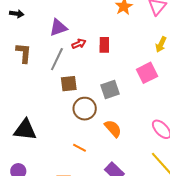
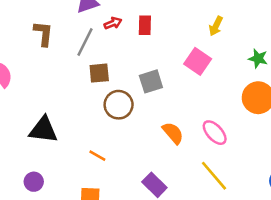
pink square: (147, 73) -> (198, 61), turned -30
orange semicircle: (113, 129) -> (173, 133), moved
orange line: (79, 148) -> (97, 156), moved

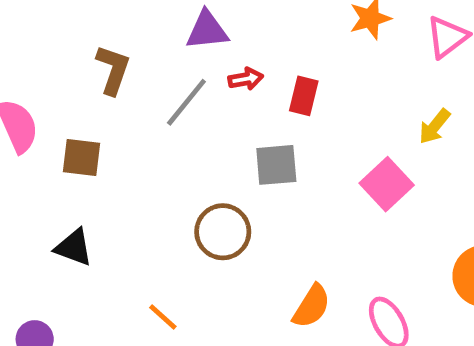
brown square: (99, 73) -> (82, 157), moved
gray square: (151, 81) -> (276, 165), moved
black triangle: (43, 130) -> (74, 247), size x0.7
orange semicircle: (173, 133) -> (312, 306), turned 60

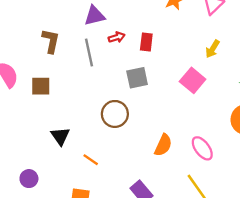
gray line: (186, 102) -> (89, 52), turned -44
black triangle: (74, 247) -> (60, 136), moved, turned 42

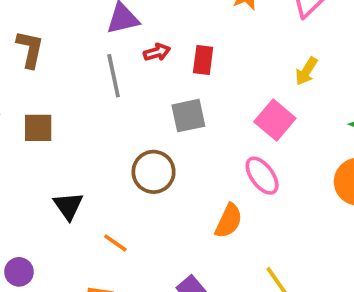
brown L-shape: (51, 41) -> (30, 49), moved
pink ellipse: (202, 148) -> (262, 176), moved

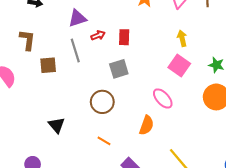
yellow arrow: (306, 71) -> (182, 38), turned 140
pink square: (275, 120) -> (179, 65), moved
brown square: (38, 128) -> (48, 65), moved
orange line: (115, 243) -> (104, 141), moved

